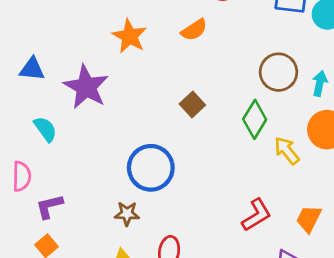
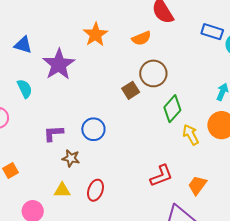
brown circle: (278, 72) -> (153, 73), moved
blue circle: (151, 168) -> (93, 129), size x0.7
purple L-shape: (49, 206) -> (53, 133), moved

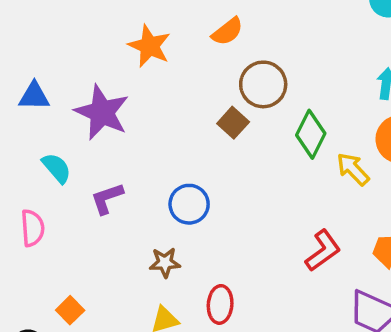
purple L-shape: (53, 133) -> (107, 198), moved

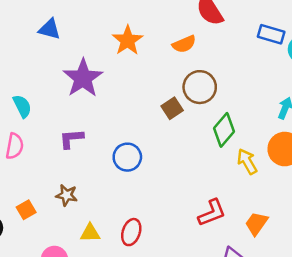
blue triangle: (34, 96) -> (50, 29), moved
cyan semicircle: (57, 168) -> (22, 106), moved
brown star: (165, 263) -> (67, 195), moved

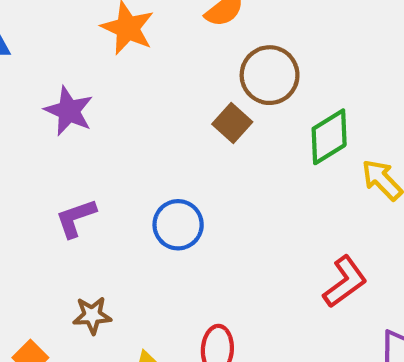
purple star: (83, 78) -> (69, 111), size x0.7
green diamond: (224, 130) -> (329, 137), turned 32

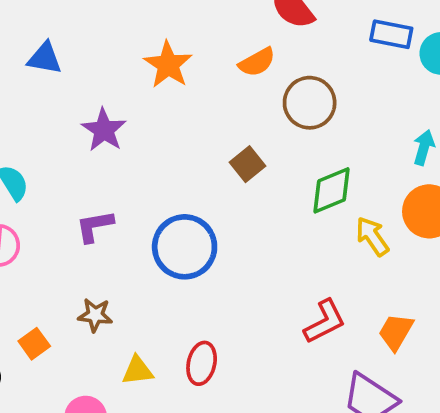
brown circle: (270, 75) -> (310, 103), moved
blue circle: (178, 225) -> (185, 247), size x1.4

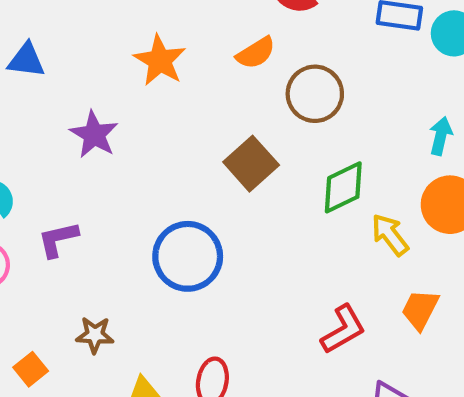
brown square: (247, 164) -> (251, 164), size x1.4
purple L-shape: (95, 226) -> (58, 239), moved
orange trapezoid: (396, 332) -> (420, 309), moved

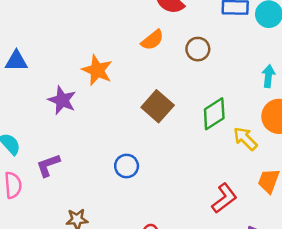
orange star: (160, 60) -> (97, 70), moved
brown circle: (315, 94) -> (198, 49), moved, size x0.7
blue circle: (188, 256) -> (127, 166), size x0.6

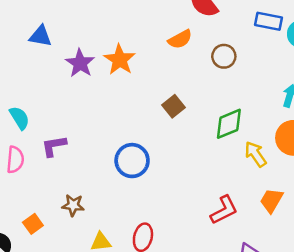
purple star: (62, 100) -> (80, 63), moved
brown square: (158, 106) -> (174, 106), size x0.7
blue circle: (127, 166) -> (132, 161), size x1.4

